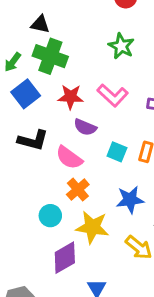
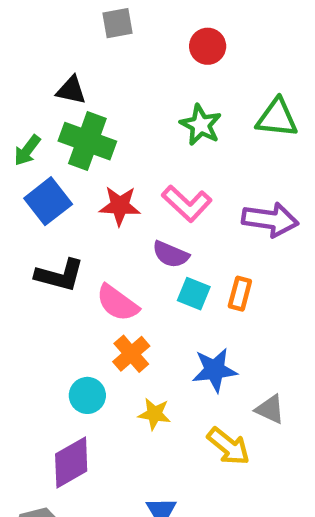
purple semicircle: (85, 127) -> (171, 254), moved
yellow star: (92, 227) -> (154, 414), size x0.6
purple diamond: (65, 258) -> (71, 462), moved

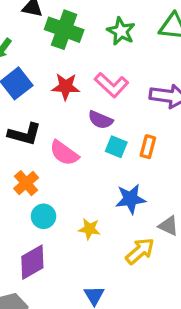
green cross: (87, 141) -> (64, 30), moved
orange cross: (131, 354) -> (26, 183), moved
yellow arrow: (228, 446) -> (140, 251), turned -80

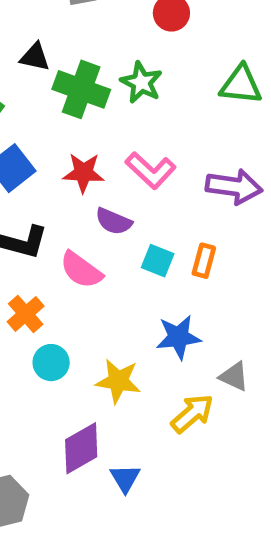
green star: (121, 31) -> (141, 82), moved
purple semicircle: (100, 120) -> (114, 221), moved
yellow star: (89, 229) -> (118, 381), size x1.4
purple diamond: (32, 262) -> (81, 448), moved

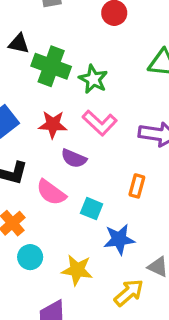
green star: (141, 82) -> (93, 79), moved
cyan square: (158, 261) -> (92, 209), moved

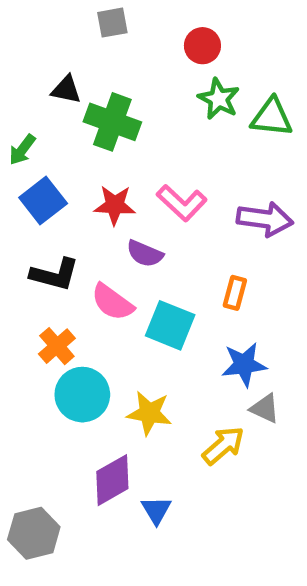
green star: (93, 79) -> (219, 99), moved
cyan square: (92, 209) -> (170, 325), size x1.5
blue star: (119, 239) -> (244, 365), moved
cyan circle: (30, 257) -> (82, 395), size x1.5

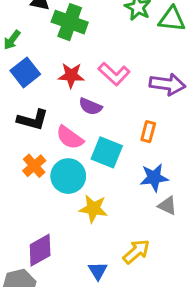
cyan circle: (82, 395) -> (68, 176), moved
yellow arrow: (223, 445) -> (136, 252), moved
purple diamond: (112, 480) -> (40, 250), moved

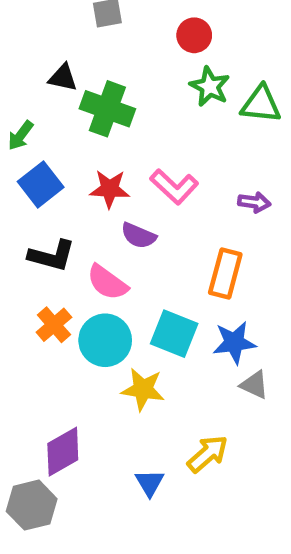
purple arrow: (167, 84) -> (254, 202), size x0.6
orange rectangle: (148, 132) -> (225, 274), size x1.5
cyan square: (107, 152) -> (174, 334), moved

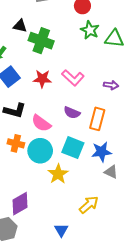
purple semicircle: (139, 236) -> (72, 113), moved
orange cross: (54, 325) -> (16, 143), turned -35
yellow star: (143, 389) -> (58, 174), turned 30
blue triangle: (150, 483) -> (61, 230), moved

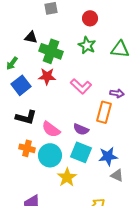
green star: (90, 30) -> (87, 45), moved
red star: (42, 79) -> (47, 76), moved
purple semicircle: (72, 113) -> (81, 129), moved
orange rectangle: (97, 119) -> (104, 112), moved

